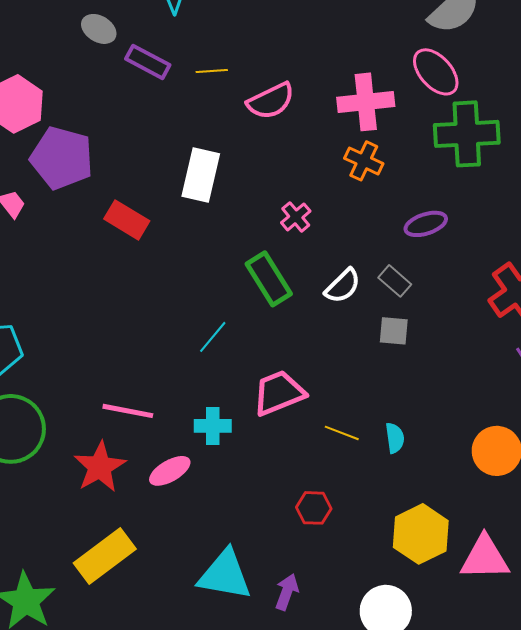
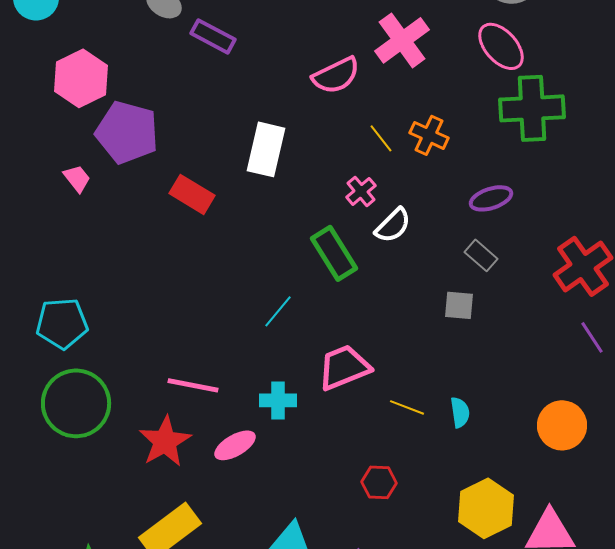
yellow line: (212, 71) -> (381, 138), moved, turned 56
pink cross: (366, 102) -> (402, 40), moved, turned -30
gray rectangle: (395, 281) -> (481, 255), moved
white semicircle: (343, 286) -> (393, 225), moved

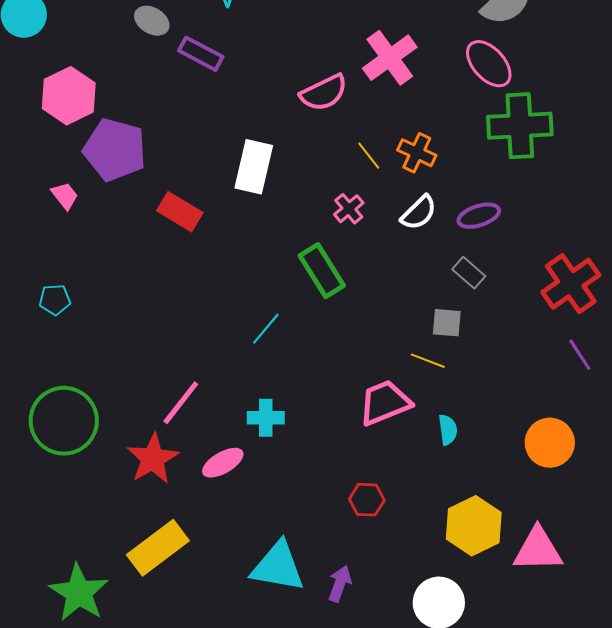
white semicircle: (393, 225) -> (419, 213), moved
cyan pentagon: (62, 323) -> (55, 300), moved, size x0.6
pink trapezoid: (344, 367) -> (385, 403), moved
pink line: (193, 385) -> (181, 403), turned -63
yellow line: (407, 407) -> (428, 361), moved

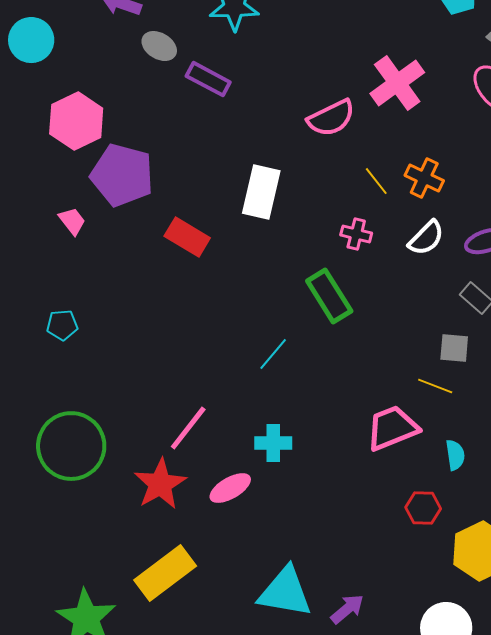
pink cross: (349, 209) -> (356, 234), turned -36
red hexagon: (367, 500) -> (423, 508), moved
purple arrow: (340, 584) -> (347, 609), turned 30

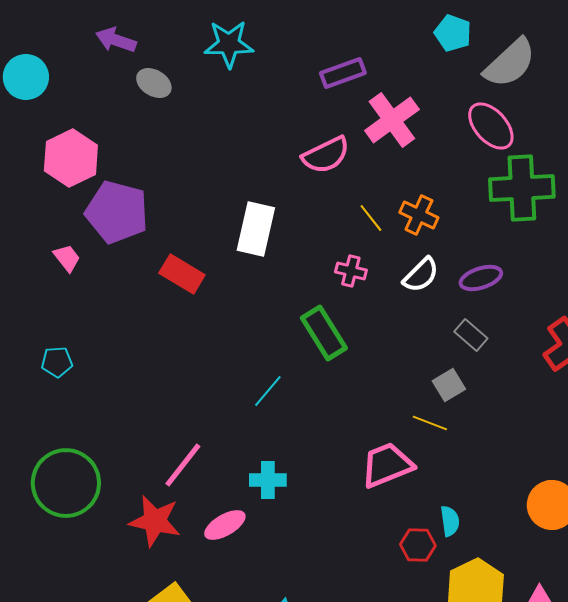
purple rectangle: (208, 79) -> (343, 73), moved, turned -48
gray square: (454, 348) -> (449, 385), turned -36
cyan semicircle: (455, 455) -> (450, 521), moved
red star: (160, 484) -> (155, 521), turned -30

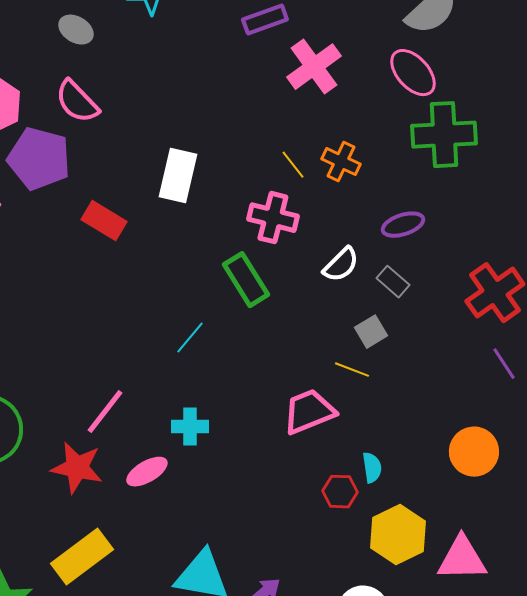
pink semicircle: (326, 155) -> (77, 102), moved, turned 72
pink cross: (351, 271) -> (273, 218), size x1.6
white semicircle: (421, 275) -> (341, 265), moved

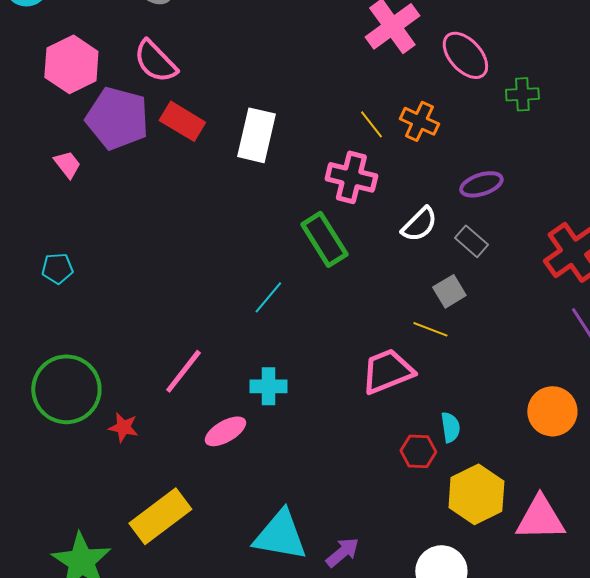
pink ellipse: (413, 73) -> (465, 55), moved
green cross: (444, 135) -> (522, 94), size x0.5
red rectangle: (104, 221) -> (182, 121), moved
red star: (77, 468) -> (123, 427), moved, size x0.6

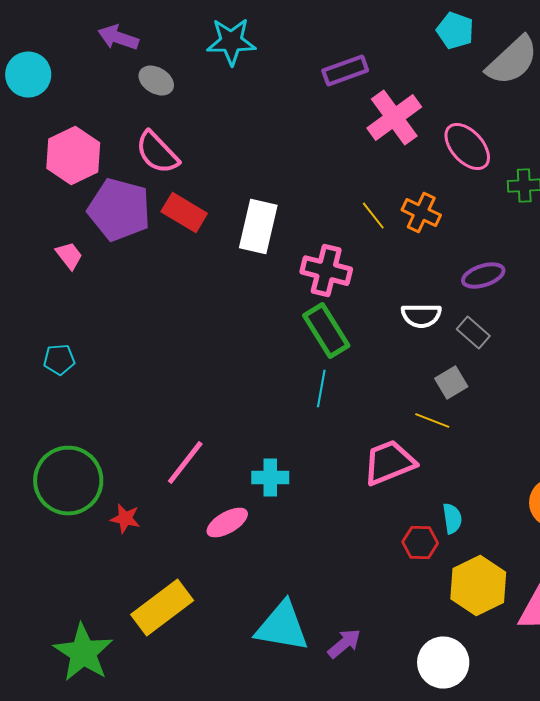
pink cross: (351, 177) -> (326, 271), moved
white semicircle: (419, 224) -> (421, 316), turned 45
cyan line: (268, 297) -> (321, 389), moved, turned -30

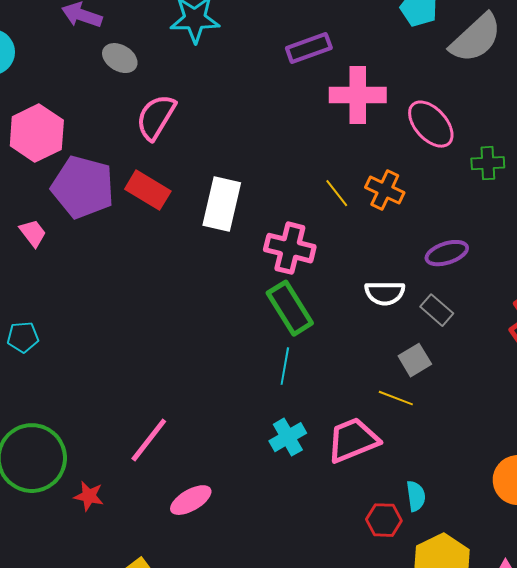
pink cross: (394, 118) -> (358, 95), turned 36
pink semicircle: (157, 153) -> (156, 117), moved, turned 75
cyan cross: (270, 478) -> (288, 437), moved, turned -30

